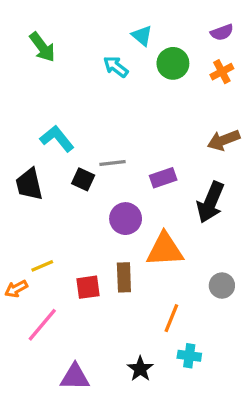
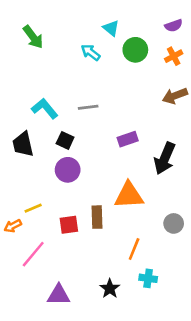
brown arrow: (224, 140) -> (175, 96), moved
gray line: (112, 163) -> (88, 107), moved
purple circle: (126, 219) -> (68, 170), moved

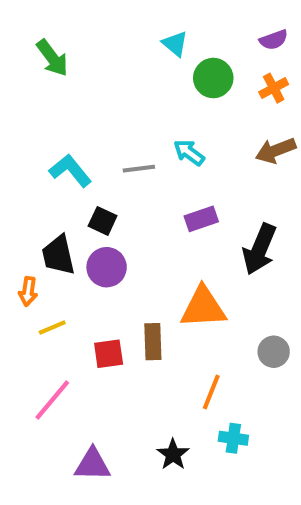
cyan arrow: (91, 52) -> (189, 152), moved
black trapezoid: (23, 144) -> (58, 255), moved
orange arrow: (13, 226) -> (28, 291), moved, turned -54

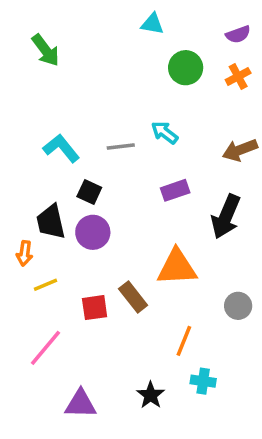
cyan triangle: (175, 44) -> (152, 24), moved, turned -30
brown arrow: (276, 150) -> (240, 150), moved
brown rectangle: (153, 342) -> (133, 297), turned -36

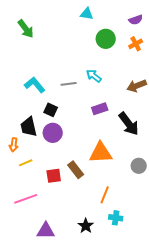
black arrow: (226, 217) -> (129, 124), turned -60
gray circle: (238, 306) -> (139, 166), moved
pink line: (46, 348) -> (26, 199), turned 30

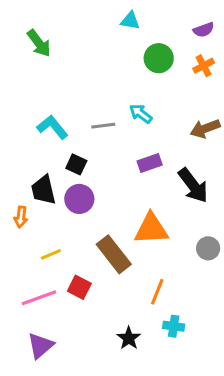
yellow line: (26, 163) -> (51, 254), moved
brown rectangle: (76, 170) -> (114, 254), size x1.4
red square: (54, 176) -> (79, 287), moved, turned 35
purple triangle: (46, 231) -> (40, 346), moved, turned -42

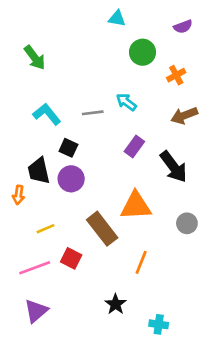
green arrow: (39, 43) -> (35, 58), moved
orange cross: (204, 66) -> (176, 75), moved
purple rectangle: (150, 163) -> (134, 147), turned -35
cyan cross: (174, 326) -> (159, 324), moved

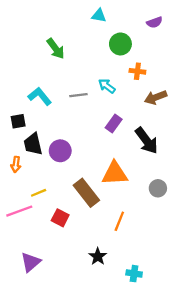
green arrow: (35, 58) -> (56, 49), moved
orange cross: (176, 75) -> (137, 71), moved, turned 35
black square: (68, 148) -> (18, 121), moved, turned -35
pink line: (35, 268) -> (19, 211), moved

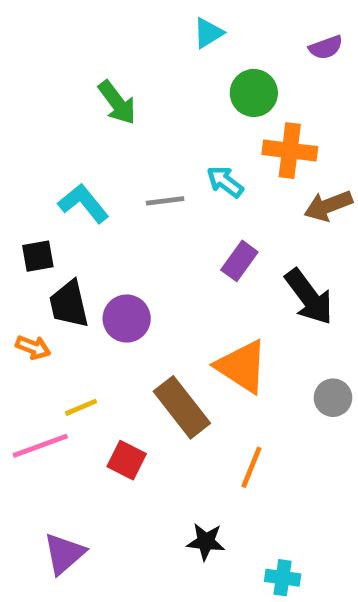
cyan triangle: (99, 16) -> (208, 33), turned -42
orange cross: (137, 71) -> (290, 151), size x1.5
orange arrow: (16, 164) -> (33, 347), turned -77
orange triangle: (115, 174) -> (242, 367), turned 36
black star: (98, 256) -> (206, 542), turned -30

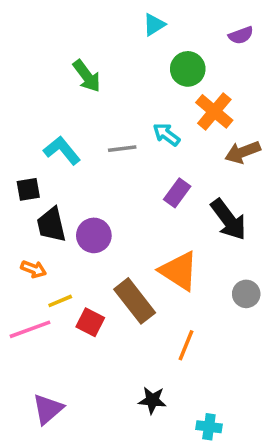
orange cross: (290, 151) -> (214, 111), turned 33
orange arrow: (33, 347) -> (34, 269), moved
red square: (127, 460) -> (90, 322), moved

